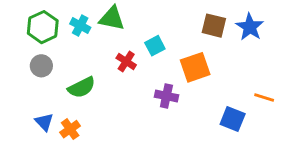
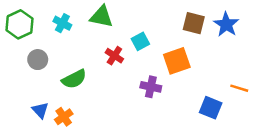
cyan cross: (80, 26) -> (62, 23), moved
green hexagon: (43, 27) -> (19, 24), moved

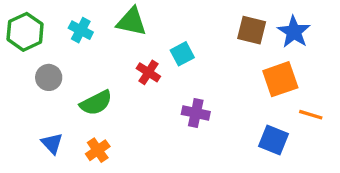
orange square: (177, 61) -> (280, 79), moved
orange cross: (64, 117) -> (98, 150), moved

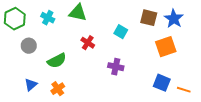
cyan square: (182, 54) -> (121, 32), moved, turned -32
orange line: (311, 115) -> (184, 90), moved
blue triangle: (52, 143) -> (31, 85), turned 32

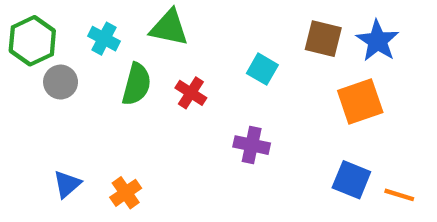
gray circle: (29, 46) -> (61, 82), moved
green semicircle: (57, 61) -> (137, 84), moved, turned -48

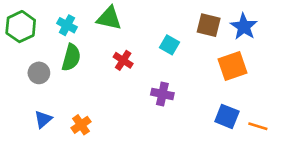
gray circle: (61, 82) -> (39, 73), moved
green semicircle: (137, 84) -> (71, 57), moved

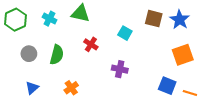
green semicircle: (71, 57) -> (57, 55), moved
orange square: (233, 66) -> (183, 55), moved
orange cross: (81, 125) -> (71, 88), moved

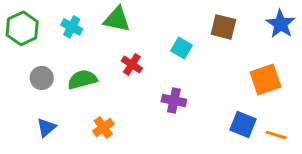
blue star: (180, 20) -> (281, 24), moved
green semicircle: (57, 55) -> (82, 79), turned -120

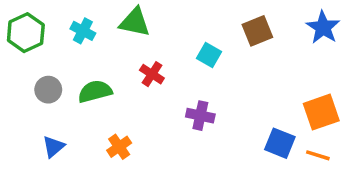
brown square: (223, 27) -> (257, 31), turned -36
orange square: (266, 79) -> (321, 112), moved

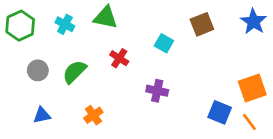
green semicircle: (95, 91) -> (74, 72), turned -30
blue triangle: (53, 147) -> (42, 115), turned 30
orange line: (318, 155) -> (249, 122), turned 36

